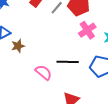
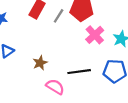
brown star: (18, 46) -> (40, 63), moved

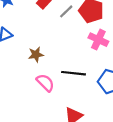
pink cross: (95, 35) -> (98, 40), turned -36

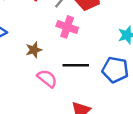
pink cross: (98, 40) -> (67, 27), moved

